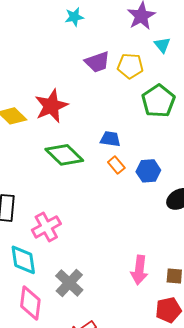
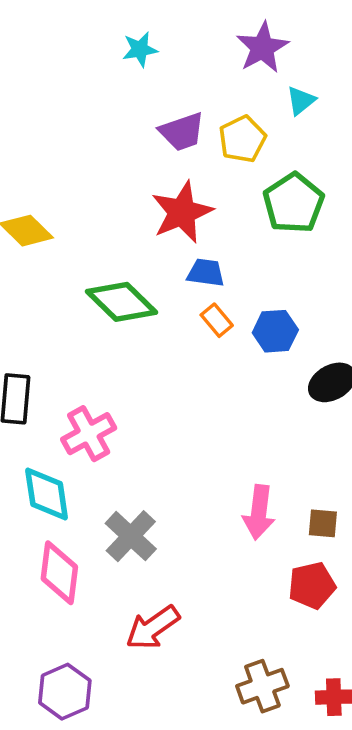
cyan triangle: (162, 45) -> (301, 101), turned 30
yellow pentagon: (130, 66) -> (242, 139), turned -30
red star: (51, 106) -> (182, 212), moved

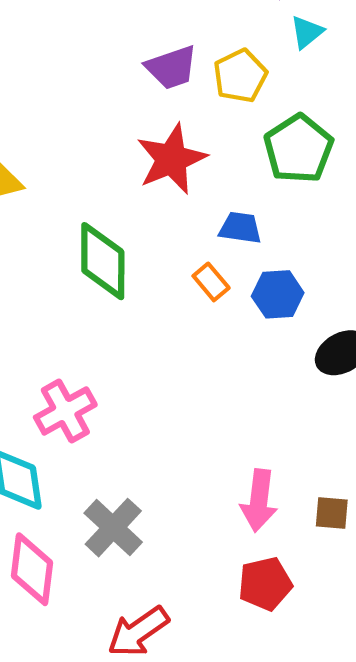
blue trapezoid: (206, 273) -> (240, 228), moved
green diamond: (122, 302) -> (103, 261), turned 46
red pentagon: (312, 585) -> (265, 584), moved

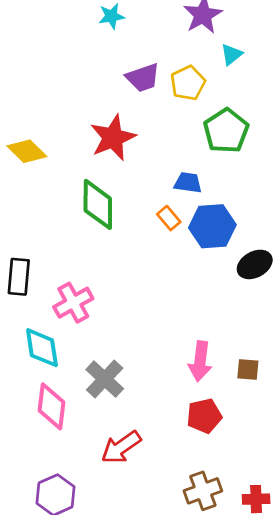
red star: (171, 159) -> (113, 138), moved
blue hexagon: (278, 294) -> (212, 226), size x1.4

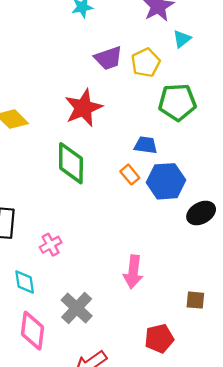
green pentagon: (226, 131) -> (177, 102), turned 30
pink cross: (73, 303) -> (51, 245), size x0.7
cyan diamond: (42, 348) -> (25, 282), size x0.7
pink arrow: (200, 361) -> (133, 272), moved

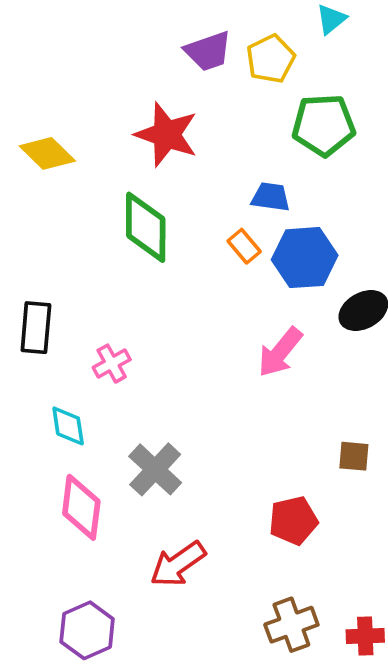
red star: (83, 108) -> (167, 135), turned -30
pink arrow: (133, 272) -> (280, 352), moved, turned 32

